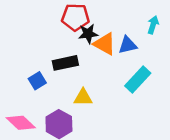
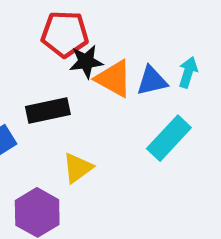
cyan arrow: (153, 25) -> (188, 72), moved
yellow triangle: (83, 97) -> (78, 168), turned -36

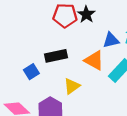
black star: (86, 62) -> (86, 14), moved, turned -30
orange triangle: (114, 79) -> (94, 60), moved

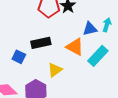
blue square: (31, 72) -> (19, 57), turned -32

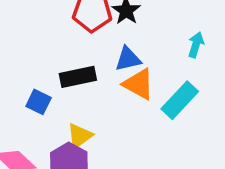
blue triangle: (90, 29) -> (128, 59), moved
yellow triangle: (55, 70) -> (80, 136), moved

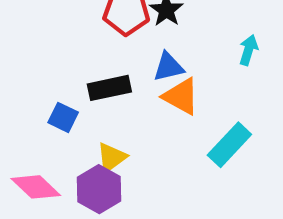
cyan rectangle: (180, 100) -> (229, 145), moved

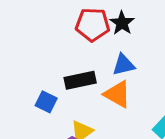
orange triangle: (181, 96) -> (117, 94), moved

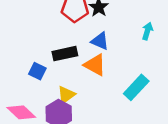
blue triangle: (123, 65) -> (100, 41), turned 36

